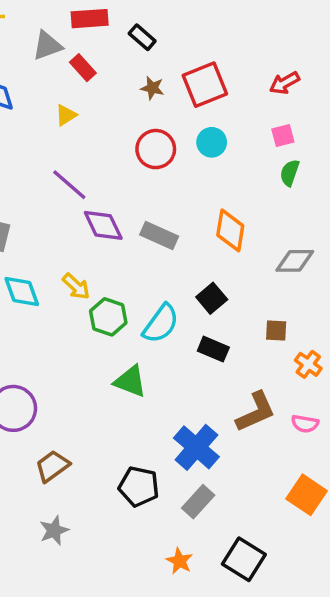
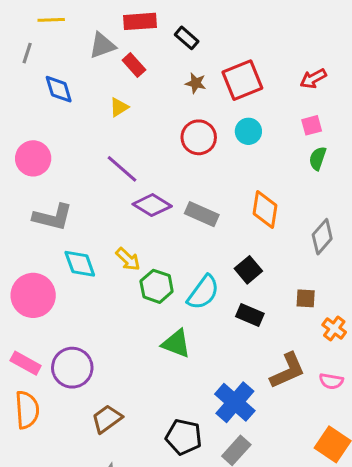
purple diamond: (103, 225) -> (152, 205), turned -33
gray diamond: (295, 261) -> (322, 237), turned -48

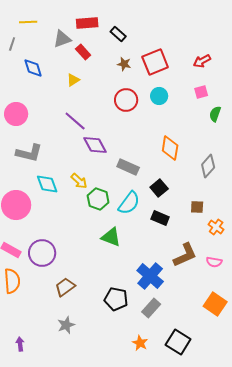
green semicircle: (318, 158) -> (215, 114), moved
purple diamond: (152, 205) -> (95, 145), turned 30
gray rectangle: (202, 214) -> (128, 167), moved

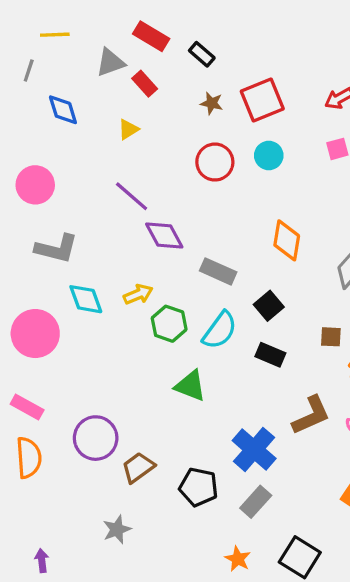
red rectangle: (87, 23) -> (151, 36), turned 35
yellow arrow: (79, 181) -> (138, 294), turned -66
purple circle: (42, 253) -> (96, 438), moved
brown trapezoid: (65, 287) -> (138, 467), moved

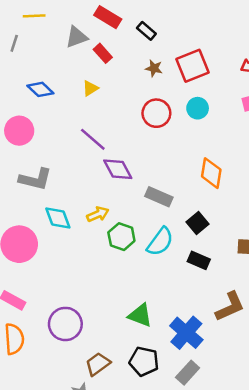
blue diamond: (63, 110) -> (40, 89), moved, turned -30
green triangle: (190, 386) -> (140, 315), moved
brown trapezoid: (138, 467) -> (98, 364), moved

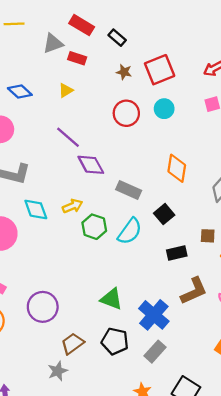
red rectangle: (103, 53) -> (77, 58), turned -30
black rectangle: (199, 260) -> (177, 253), moved, turned -36

